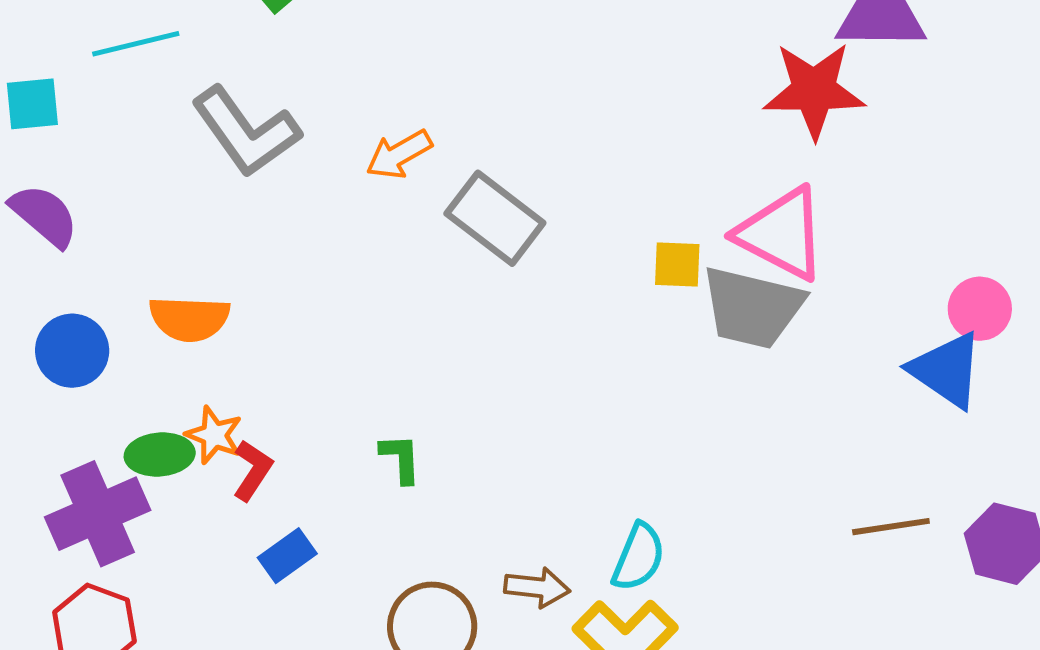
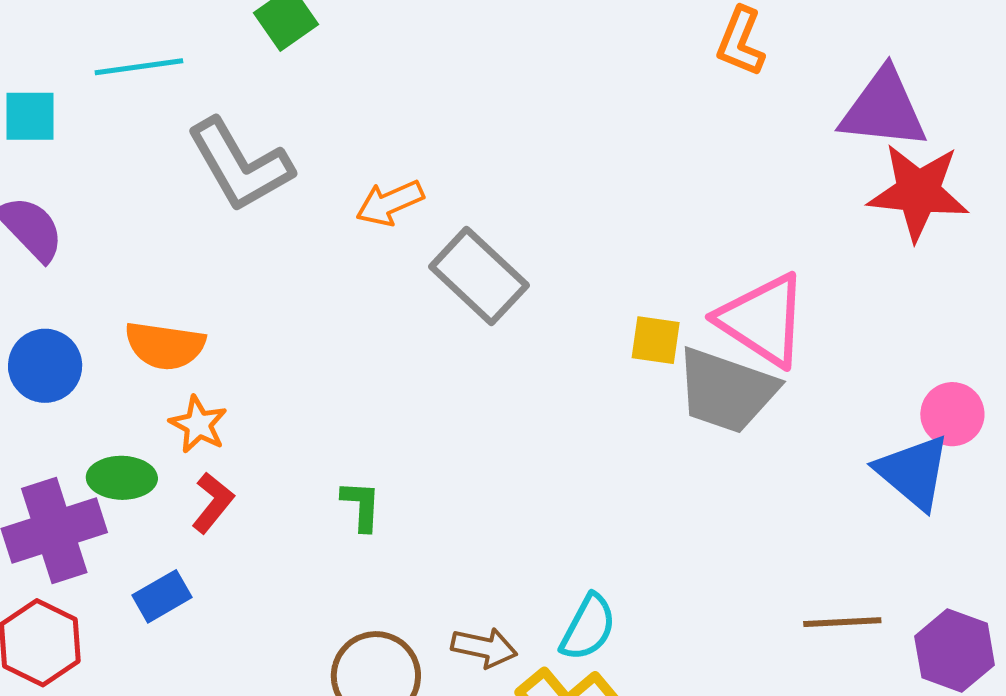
red star: (814, 90) -> (918, 192), moved
orange star: (214, 435) -> (198, 424), moved
blue rectangle: (287, 556) -> (162, 596), moved

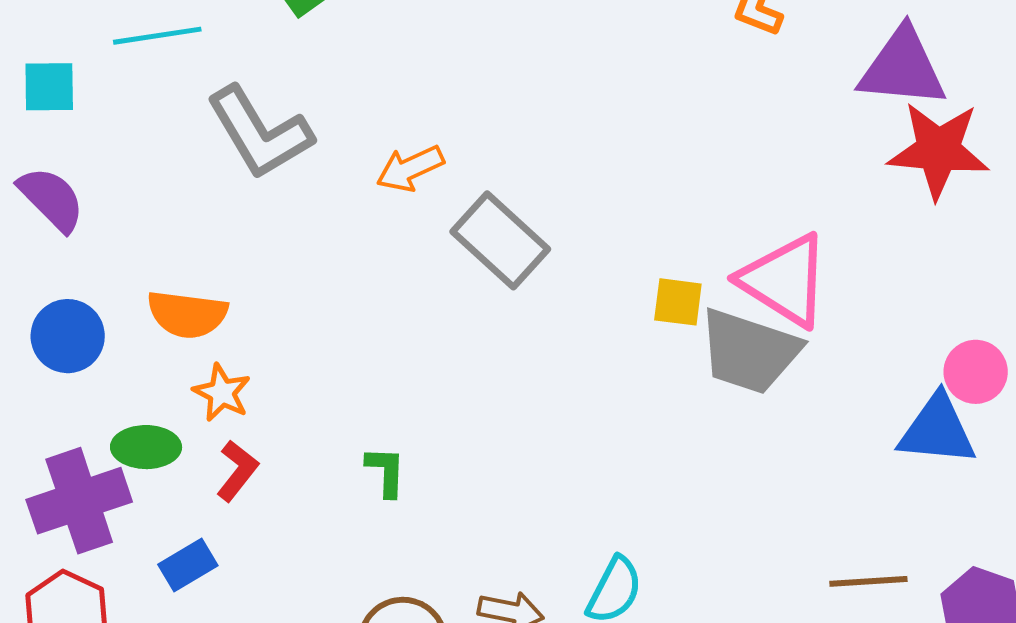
blue triangle: (913, 472) -> (937, 430), turned -34

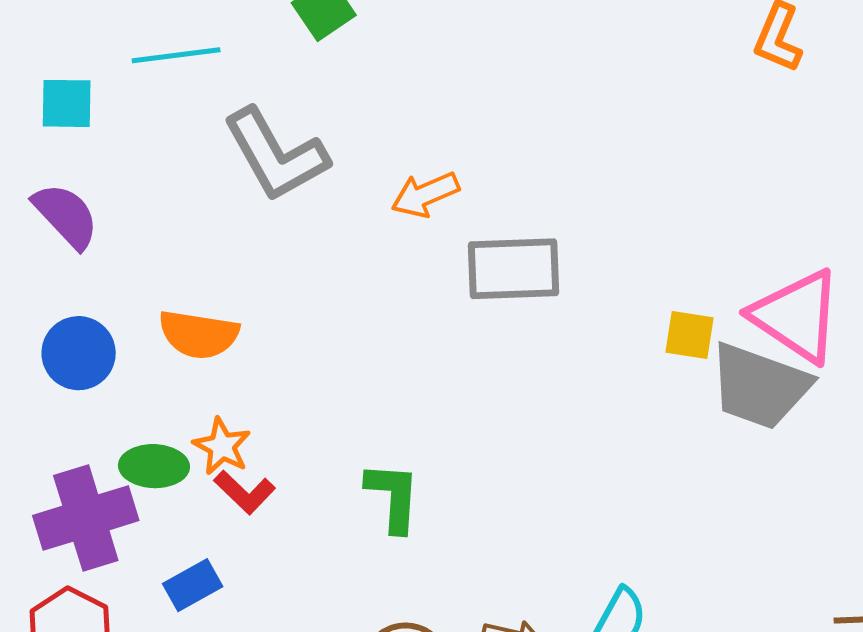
gray rectangle: (500, 240) -> (514, 269), turned -46
orange star: (222, 393) -> (222, 446), moved
red L-shape: (237, 471) -> (245, 492), turned 94
green L-shape: (386, 471) -> (393, 497), size x1.4

